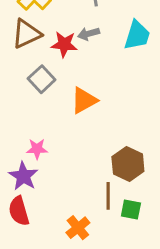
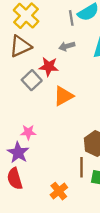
red star: (64, 44) -> (49, 67), moved

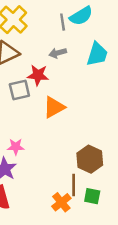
gray square: (32, 80) -> (19, 90), turned 30
orange cross: (59, 191) -> (61, 202), moved

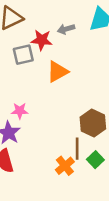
gray arrow: (58, 53) -> (66, 29), moved
green square: (92, 196) -> (95, 160), turned 35

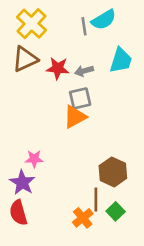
red star: (42, 40) -> (58, 68), moved
gray square: (23, 55) -> (80, 98), moved

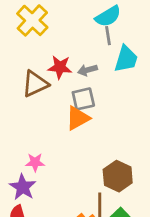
gray line: (84, 26) -> (108, 36), moved
brown triangle: (25, 59) -> (35, 84), moved

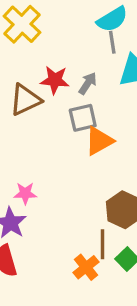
gray arrow: (87, 70) -> (88, 83), turned 138
orange triangle: (78, 118) -> (99, 141), moved

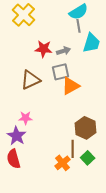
gray arrow: (88, 83) -> (64, 51), turned 40
brown triangle: (25, 100) -> (31, 80), moved

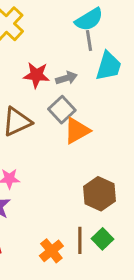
gray square: (61, 72) -> (62, 110), turned -30
brown line: (73, 149) -> (80, 240), moved
orange cross: (63, 163) -> (51, 251), moved

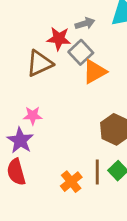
red star: (36, 75) -> (59, 39), moved

